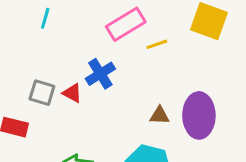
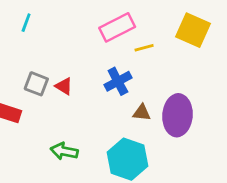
cyan line: (45, 18) -> (26, 23), moved
blue cross: (100, 74) -> (118, 81), moved

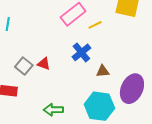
gray square: (36, 84) -> (24, 66), turned 30
purple ellipse: (177, 115) -> (132, 89), moved, turned 32

